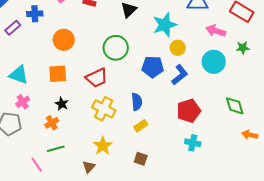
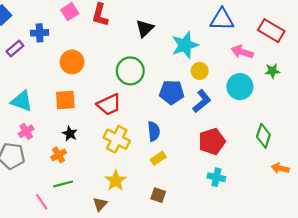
green diamond: (235, 106) -> (263, 136), turned 35

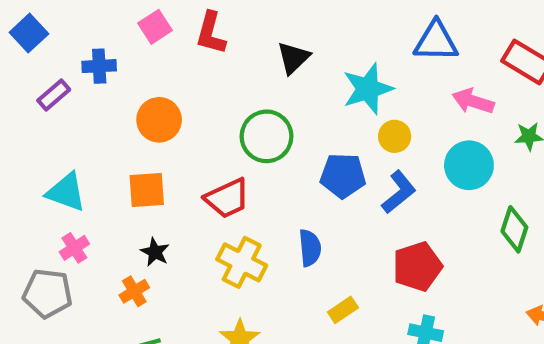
green diamond: (263, 136) -> (514, 229), moved
yellow rectangle: (158, 158) -> (343, 310), moved

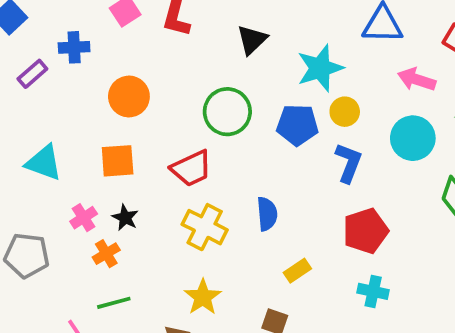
blue pentagon: (343, 176) -> (297, 125), moved
blue L-shape: (399, 192) -> (348, 163), turned -30
pink cross: (74, 248) -> (84, 218), moved

